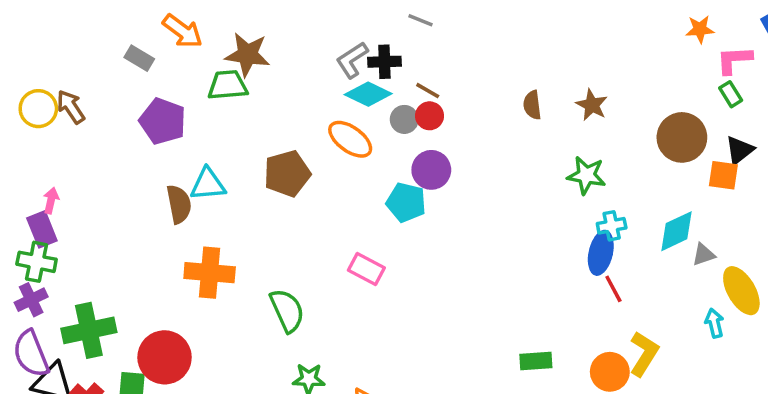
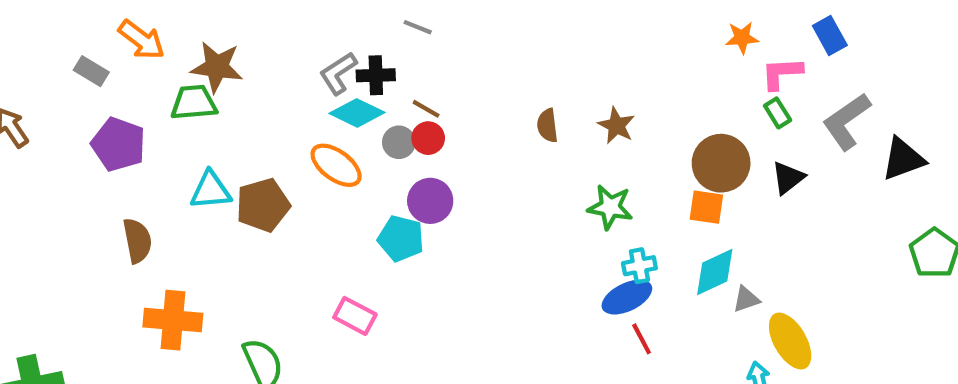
orange square: (723, 175) -> (706, 207), moved
cyan triangle: (208, 184) -> (211, 190), moved
blue ellipse: (601, 253) -> (627, 297), turned 51

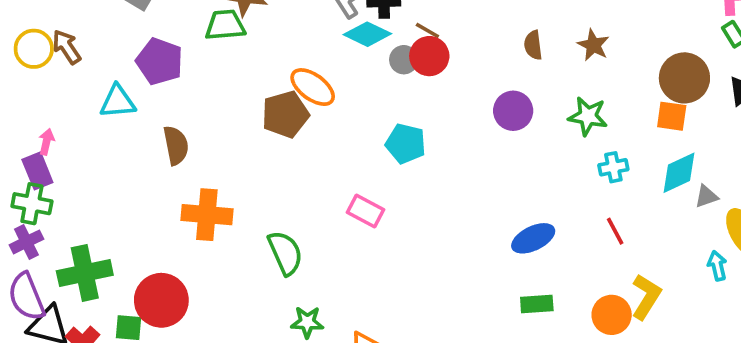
red circle: (428, 138) -> (429, 56), size x1.4
orange ellipse: (336, 165) -> (313, 87), moved
cyan triangle: (211, 190) -> (118, 102), moved
purple circle: (430, 201) -> (513, 111), moved
blue ellipse: (627, 297) -> (533, 238), moved

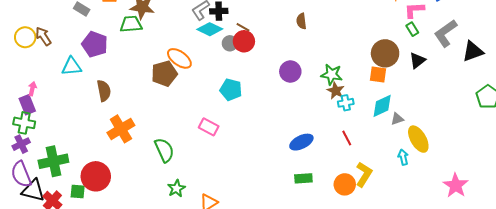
brown semicircle: (533, 45) -> (301, 21), moved
brown star: (593, 45) -> (336, 91), moved
orange cross: (207, 215) -> (121, 129), turned -36
green star: (307, 322) -> (176, 188), turned -30

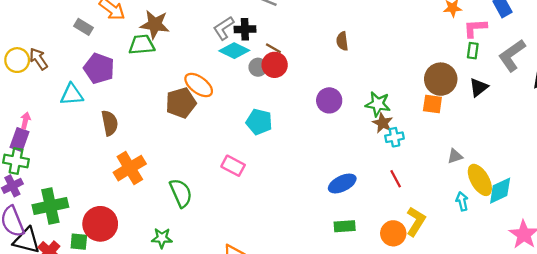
green rectangle: (412, 29) -> (473, 51), turned 40
purple rectangle: (27, 105) -> (20, 140), turned 42
cyan diamond: (382, 106) -> (500, 191), moved
green star: (176, 188) -> (162, 238), moved, turned 30

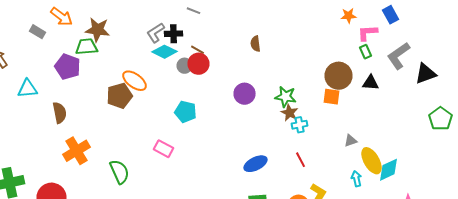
green rectangle: (473, 51) -> (366, 52), turned -32
purple pentagon: (99, 68) -> (68, 67), moved
black triangle: (479, 87) -> (370, 83), turned 42

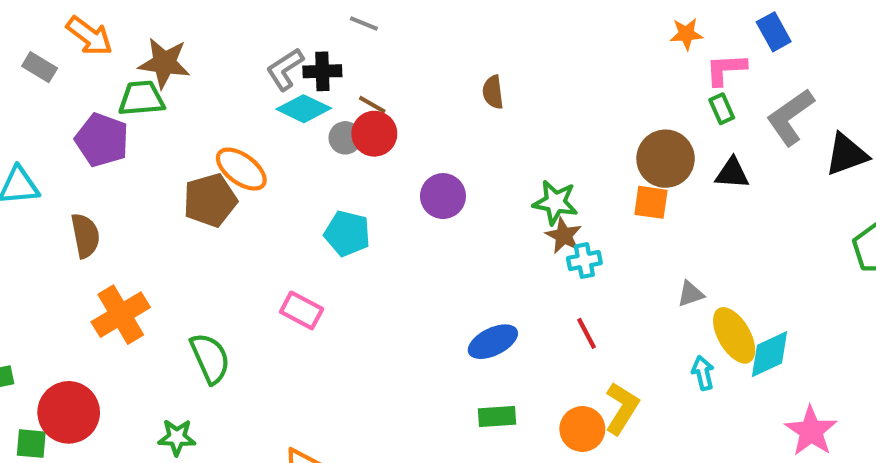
purple circle: (244, 94) -> (443, 196), moved

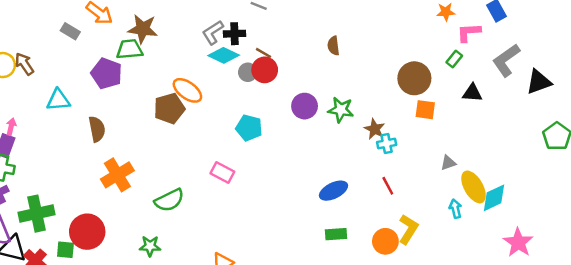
green rectangle: (722, 109) -> (454, 59), moved, turned 63
brown circle: (666, 159) -> (414, 78), moved
green star: (555, 202) -> (341, 110), moved
green semicircle: (210, 358) -> (169, 200), turned 88

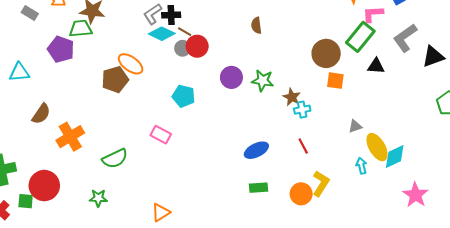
brown line: (263, 53) -> (185, 32), moved
green rectangle: (454, 59) -> (360, 37), size x2.0
brown semicircle: (97, 129) -> (41, 114), moved, turned 45

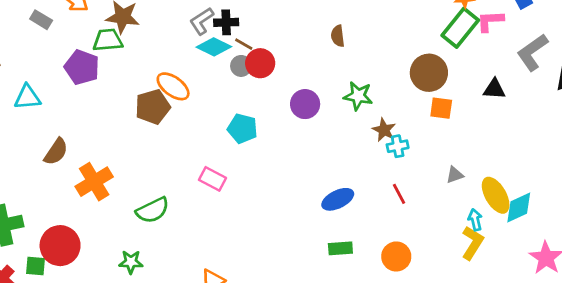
green rectangle: (360, 37) -> (460, 28), moved
green star: (263, 81) -> (358, 96), moved
gray triangle: (355, 126) -> (455, 175), moved
yellow L-shape: (321, 183) -> (472, 243), moved

